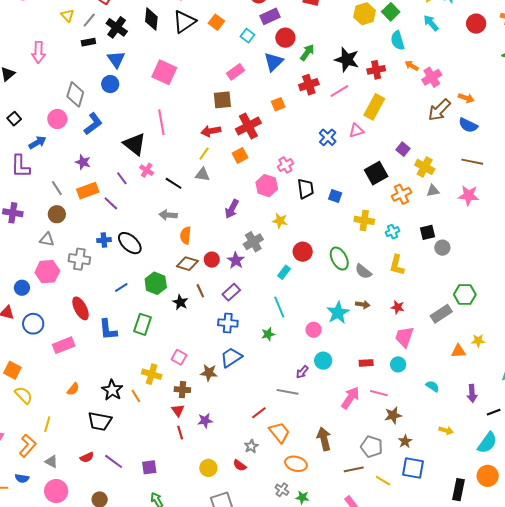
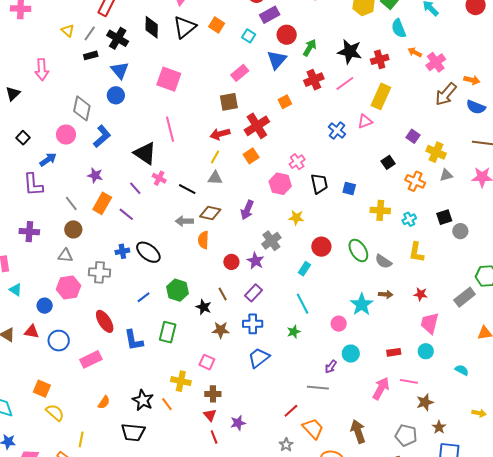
black square: (376, 173) -> (388, 162), size x0.6
orange rectangle: (88, 191) -> (102, 203), turned -35
orange cross: (401, 194) -> (415, 181), turned -36
brown diamond: (187, 264) -> (210, 213), moved
brown star: (209, 373) -> (221, 330), moved

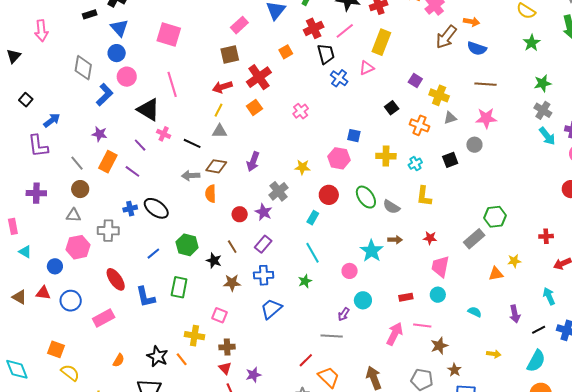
pink circle: (66, 134) -> (127, 77), moved
pink hexagon: (280, 184) -> (339, 158), moved
black trapezoid: (319, 184) -> (326, 54), moved
gray circle: (460, 231) -> (474, 145), moved

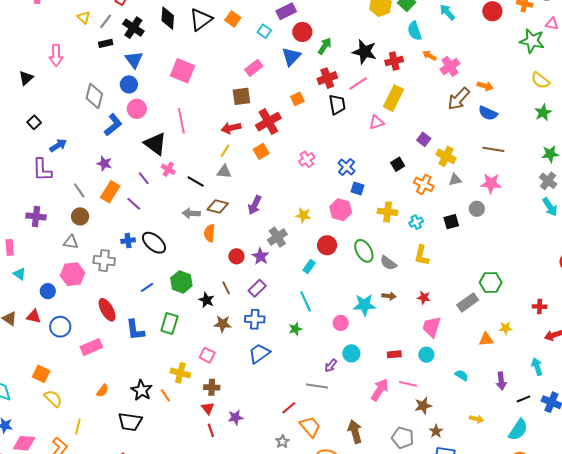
blue cross: (339, 78) -> (346, 167), moved
cyan star: (372, 251) -> (364, 305), turned 30

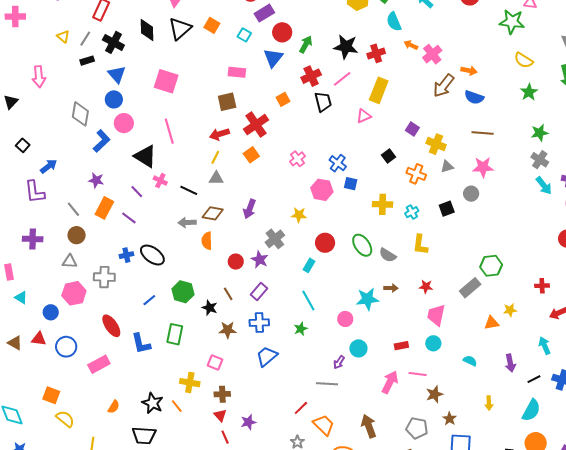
pink rectangle: (254, 68) -> (237, 72), turned 48
pink hexagon: (341, 210) -> (322, 190), moved
yellow arrow: (477, 419) -> (489, 403), turned 80

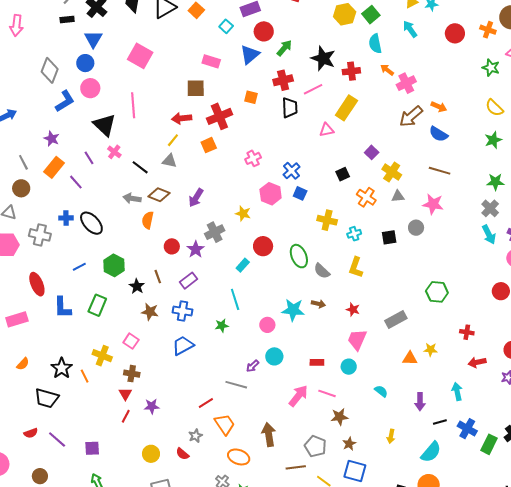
green star: (512, 22) -> (491, 68), size x0.7
orange square: (283, 99) -> (251, 97), turned 32
green hexagon: (491, 266) -> (437, 292), moved
red line: (225, 437) -> (126, 416), turned 40

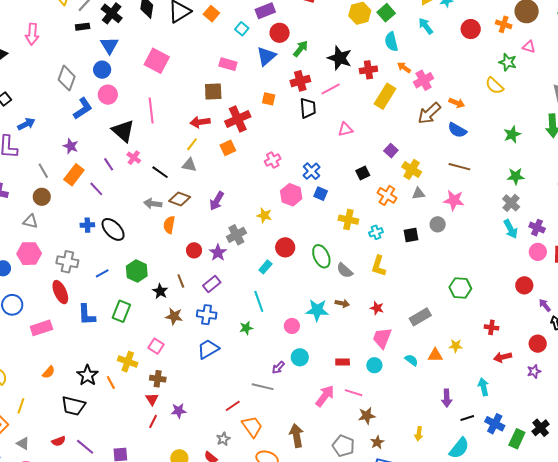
yellow rectangle: (346, 108) -> (385, 96), moved
yellow semicircle: (494, 108) -> (494, 86), moved
gray cross: (40, 235) -> (67, 262), moved
cyan semicircle: (381, 391) -> (411, 360), moved

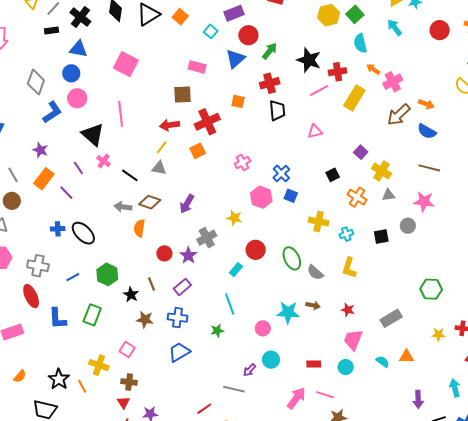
blue triangle: (109, 45) -> (78, 49), turned -48
pink line: (331, 89) -> (319, 91), moved
yellow star: (456, 346) -> (438, 334), moved

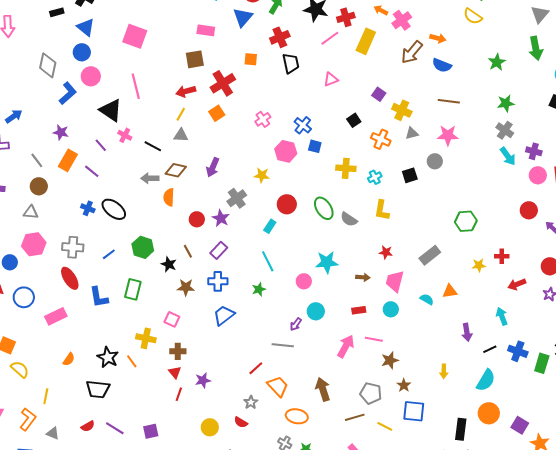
blue triangle: (78, 49) -> (86, 27), turned 36
blue cross: (58, 229) -> (88, 208), turned 32
brown arrow: (313, 305) -> (363, 277), moved

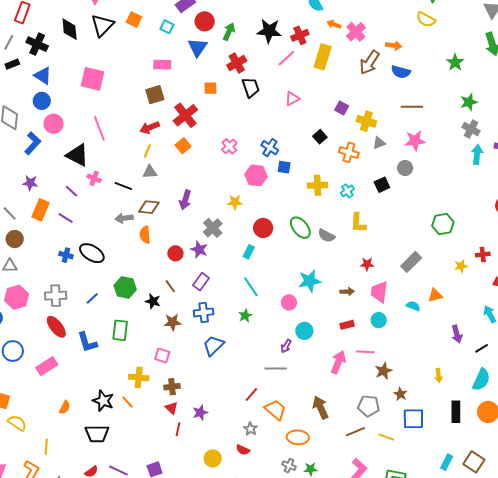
cyan arrow: (508, 156) -> (477, 155), turned -132
black rectangle: (461, 429) -> (456, 412), moved

